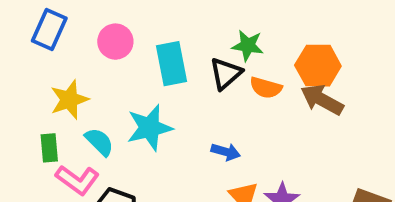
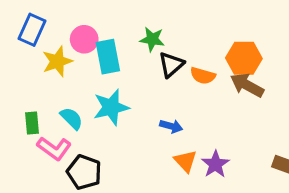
green star: (248, 46) -> (152, 39), moved
cyan rectangle: (172, 64) -> (108, 57), moved
yellow star: (69, 100) -> (57, 61), moved

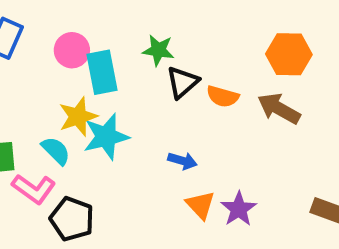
orange hexagon: (244, 58) -> (289, 54), moved
yellow star: (57, 61) -> (78, 117), moved

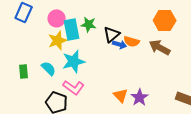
green star: (158, 50) -> (89, 24), moved
yellow star: (78, 117) -> (58, 40), moved
blue arrow: (182, 161) -> (120, 44), moved
pink L-shape: (34, 189) -> (74, 87), moved

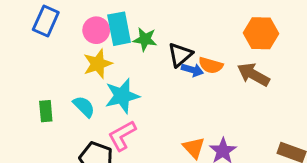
cyan rectangle: (72, 29) -> (119, 29), moved
pink L-shape: (74, 87) -> (122, 136), turned 115

